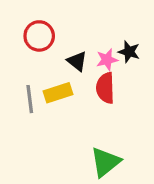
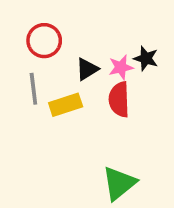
black triangle: (77, 61) -> (87, 69), turned 50
gray line: (30, 99) -> (33, 89), moved

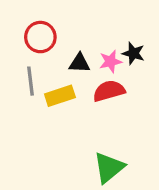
black triangle: (87, 69) -> (80, 63), turned 35
red semicircle: (119, 99) -> (109, 91), turned 76

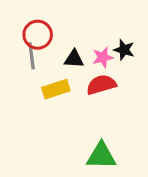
gray line: (31, 81) -> (32, 56), moved
green triangle: (109, 168) -> (101, 156), turned 40

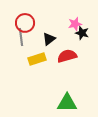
pink star: (103, 57) -> (75, 24), moved
black triangle: (74, 59) -> (49, 39), turned -40

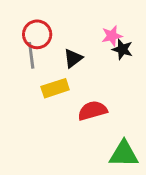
red semicircle: (67, 56) -> (92, 111), moved
green triangle: (67, 103) -> (124, 154), moved

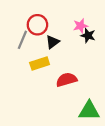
red circle: (37, 34) -> (37, 25), moved
gray line: (31, 55) -> (22, 40), turned 30

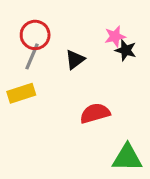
red circle: (37, 25) -> (35, 35), moved
yellow rectangle: (40, 63) -> (21, 93), moved

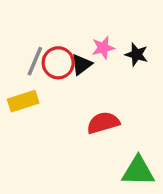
red circle: (35, 35) -> (58, 63), moved
pink star: (115, 36) -> (103, 48), moved

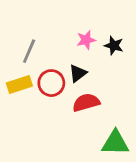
red circle: (58, 63) -> (51, 83), moved
black triangle: (82, 64) -> (78, 73), moved

